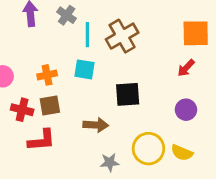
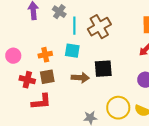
brown arrow: (96, 125) -> (80, 78), moved

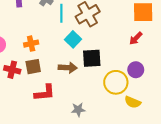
cyan square: (72, 51) -> (73, 39), moved, turned 35
red L-shape: (41, 102) -> (45, 93), moved
yellow circle: (118, 108) -> (116, 82), moved

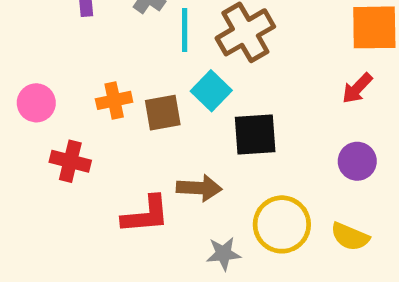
brown square: (33, 67) -> (163, 113), moved
brown arrow: (68, 68) -> (199, 188), moved
yellow circle: (116, 82) -> (282, 224), moved

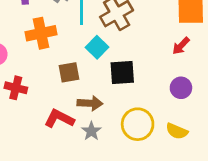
orange cross: (114, 100) -> (41, 33), moved, size x1.5
brown square: (163, 113) -> (69, 72), moved
red L-shape: (146, 215) -> (59, 119), turned -148
gray star: (224, 254) -> (91, 131), moved, turned -30

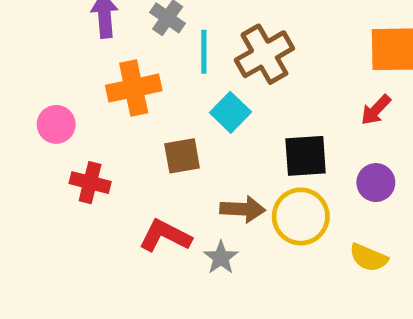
black square: (122, 72) -> (306, 156), moved
brown arrow: (90, 103) -> (243, 209), moved
yellow circle: (138, 124) -> (301, 216), moved

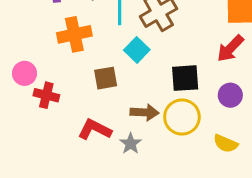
red arrow: (376, 110) -> (230, 48), size x1.4
pink circle: (56, 124) -> (25, 73), moved

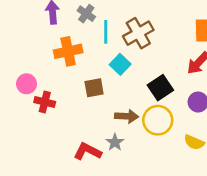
black square: (185, 78) -> (160, 88), turned -30
red L-shape: (95, 129) -> (88, 151), moved

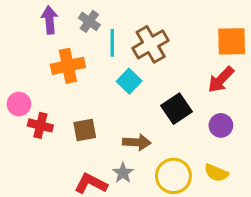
brown square: (94, 88) -> (85, 130), moved
yellow circle: (158, 120) -> (173, 176), moved

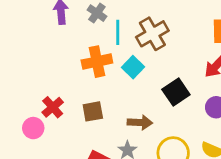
orange cross: (68, 66) -> (97, 62), moved
pink circle: (19, 104) -> (33, 128), moved
red cross: (40, 125) -> (53, 107), turned 35

